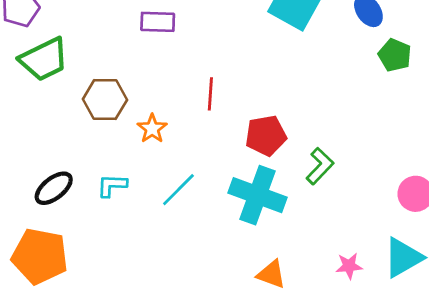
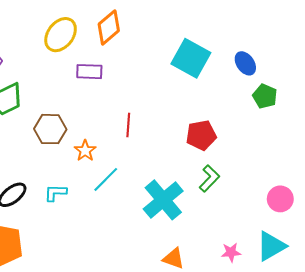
red pentagon: (266, 136) -> (201, 135), moved
cyan line: (178, 190) -> (106, 179), moved
cyan cross: (258, 195) -> (163, 200), turned 30

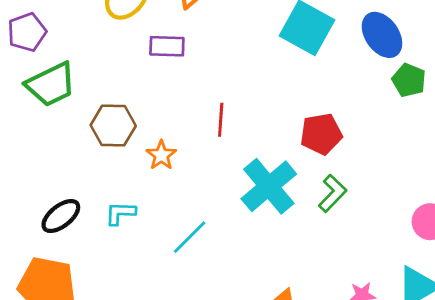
blue ellipse: (245, 63) -> (382, 35), size x1.4
cyan line: (106, 179) -> (190, 237), moved
cyan cross: (163, 200) -> (269, 186), moved

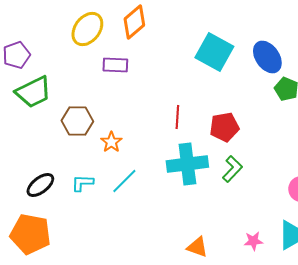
red line: (221, 120) -> (177, 117), moved
cyan cross: (269, 186) -> (187, 164), turned 33
cyan line: (190, 237) -> (124, 181), moved

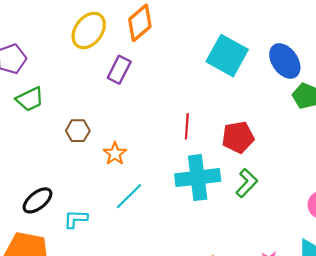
purple rectangle: (115, 65) -> (119, 70), turned -65
green trapezoid: (33, 92) -> (30, 99), size x0.7
brown hexagon: (77, 121) -> (78, 131), size x0.7
cyan L-shape: (82, 183) -> (76, 219), moved

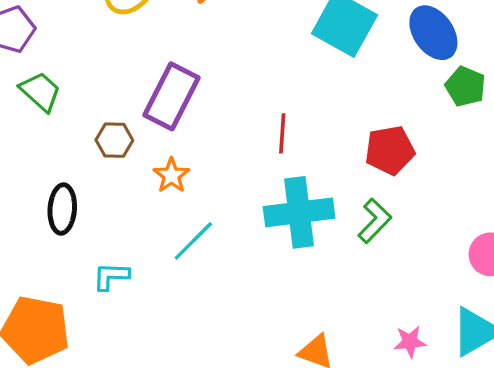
purple rectangle: (119, 70) -> (171, 96), moved, size x1.5
green trapezoid: (30, 99) -> (40, 91), turned -112
red pentagon: (238, 137) -> (390, 150), moved
black ellipse: (37, 200) -> (62, 209), moved, turned -48

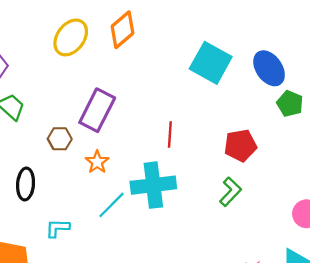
cyan cross: (299, 212) -> (153, 185), moved

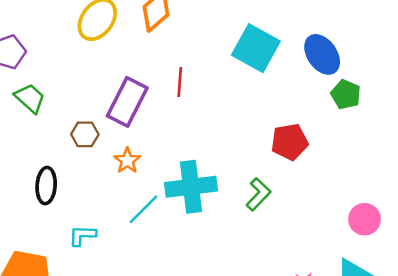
red line: (170, 134) -> (180, 82), moved
green L-shape: (230, 192) -> (258, 194), moved

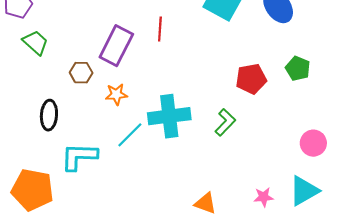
green pentagon: (346, 94) -> (298, 68), moved
orange star: (127, 161) -> (116, 94), turned 30
cyan L-shape: (82, 235) -> (79, 157), size x1.6

